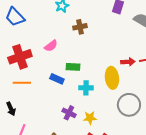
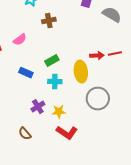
green rectangle: (73, 67) -> (52, 61), moved, turned -32
purple cross: (69, 113) -> (38, 107), turned 32

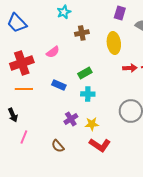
yellow ellipse: (81, 72) -> (114, 43), moved

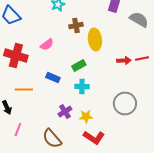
yellow ellipse: (114, 43) -> (95, 40), moved
red cross: (22, 63) -> (16, 56), turned 35
orange line: (24, 89) -> (24, 90), moved
brown semicircle: (58, 146) -> (52, 138), size x1.5

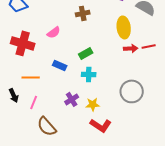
yellow ellipse: (95, 40) -> (124, 27), moved
pink line: (18, 130) -> (34, 102), moved
brown semicircle: (52, 138) -> (47, 126), moved

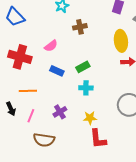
blue rectangle: (60, 65) -> (57, 71), moved
purple cross: (72, 99) -> (60, 112), moved
red L-shape: (101, 125) -> (98, 139), turned 50
brown semicircle: (47, 126) -> (44, 140), turned -40

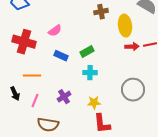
brown cross: (80, 27) -> (101, 12), moved

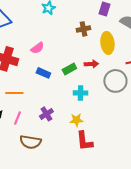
red arrow: (132, 47) -> (91, 64), moved
cyan cross: (90, 73) -> (80, 93), moved
gray circle: (133, 90) -> (115, 81), moved

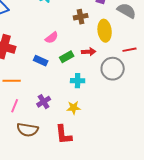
pink semicircle: (37, 48) -> (52, 38), moved
red L-shape: (84, 141) -> (64, 135), moved

